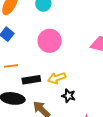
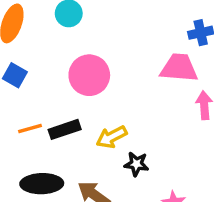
black rectangle: (31, 80) -> (65, 129), moved

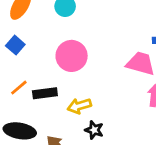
orange line: (30, 129) -> (19, 88), turned -36

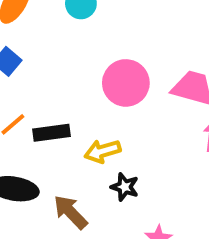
pink circle: (72, 56) -> (126, 83), moved

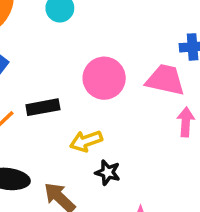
black rectangle: (52, 133) -> (43, 107), moved

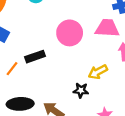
yellow arrow: (86, 141) -> (98, 72), moved

